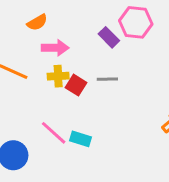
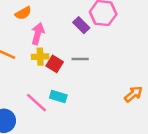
pink arrow: (55, 48) -> (38, 34), turned -75
cyan rectangle: (81, 139) -> (58, 97), moved

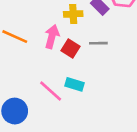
pink arrow: (38, 34) -> (52, 37), moved
yellow cross: (40, 57) -> (73, 14), moved

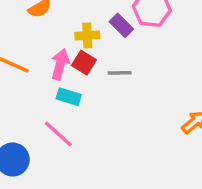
red square: (71, 49) -> (84, 63), moved
cyan rectangle: (74, 84) -> (69, 97), moved

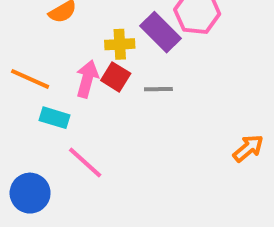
purple rectangle: (121, 25) -> (161, 32), size x1.4
cyan rectangle: (69, 97) -> (55, 118), moved

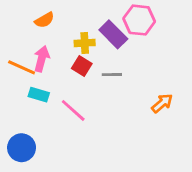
pink arrow: (87, 79) -> (42, 59), moved
orange arrow: (248, 148) -> (162, 103), moved
pink line: (85, 163) -> (73, 110), moved

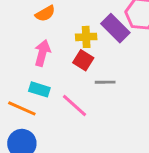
orange line: (22, 67) -> (22, 108), moved
gray line: (112, 75) -> (105, 82), moved

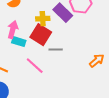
red square: (83, 60) -> (41, 35), size x1.5
cyan rectangle: (39, 89) -> (19, 42), moved

